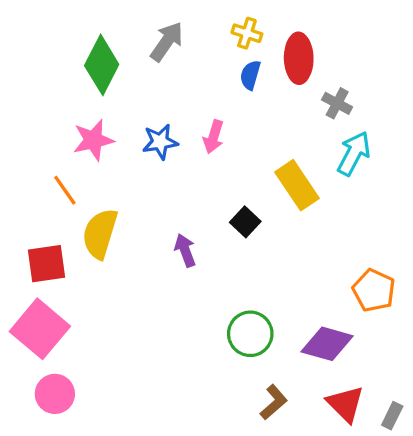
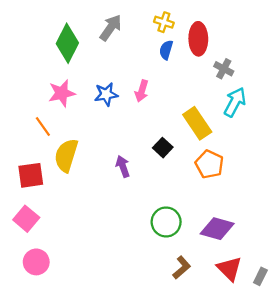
orange pentagon: (374, 290) -> (209, 164), moved
pink square: (40, 329) -> (26, 219), size x0.7

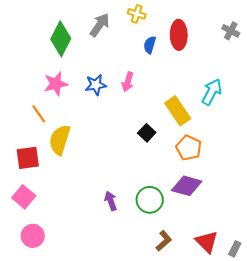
yellow cross: (164, 22) -> (137, 14), moved
gray cross: (224, 69) -> (231, 31), moved
purple arrow: (123, 166) -> (111, 201), moved
purple diamond: (217, 229) -> (187, 186), moved

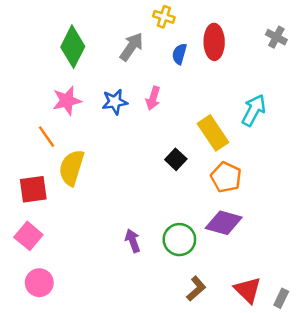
gray arrow: (100, 25) -> (131, 47), moved

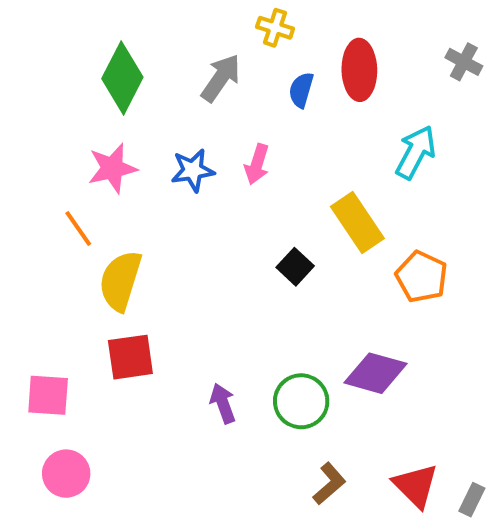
cyan arrow: (254, 110) -> (416, 152), moved
orange pentagon: (226, 177) -> (422, 277), moved
red square: (33, 189) -> (130, 357), moved
pink square: (28, 236) -> (48, 395), turned -36

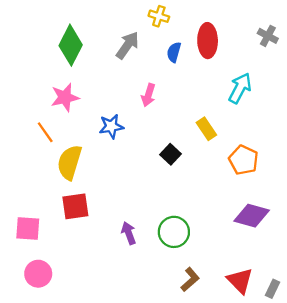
blue star: (193, 170) -> (111, 126), moved
yellow rectangle: (357, 223) -> (206, 129), size x0.7
purple diamond: (375, 373) -> (252, 216), moved

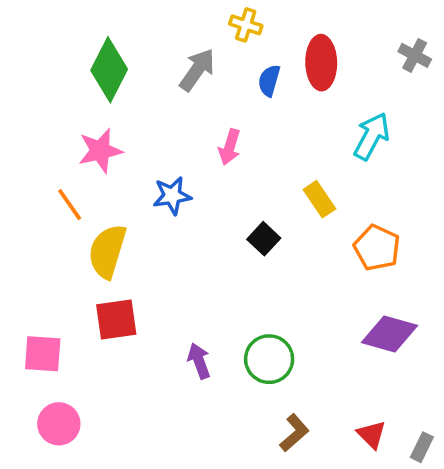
red triangle: (240, 281) -> (372, 435), size x0.7

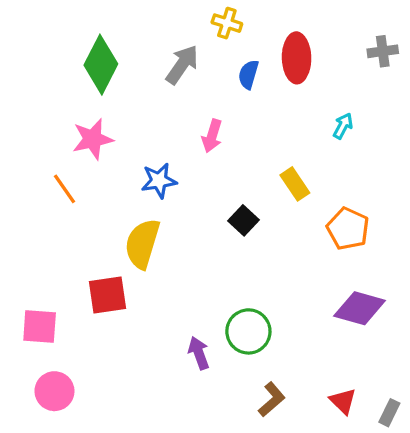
gray cross: (415, 55) -> (383, 51), turned -36
cyan arrow: (372, 136) -> (343, 126), size x0.6
yellow semicircle: (107, 251) -> (142, 244), moved
purple arrow: (199, 361) -> (199, 353), moved

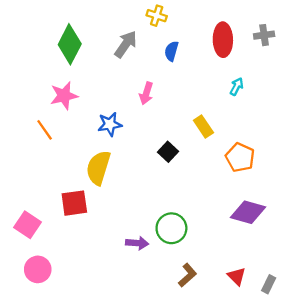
red ellipse: (297, 58) -> (223, 40), moved
pink square: (40, 326) -> (27, 225), turned 30
purple arrow: (199, 353) -> (137, 243), turned 115

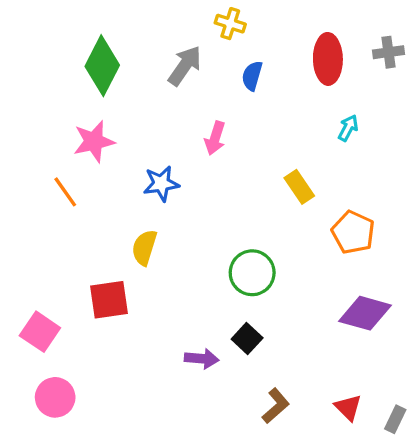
black square: (168, 152) -> (247, 338), moved
yellow semicircle: (98, 168) -> (144, 248), size x0.7
green circle: (171, 228) -> (252, 273), moved

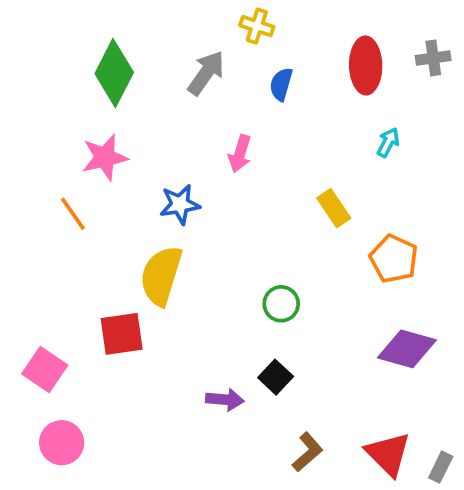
yellow semicircle: (144, 248) -> (161, 276), size x1.5
green circle: (252, 273) -> (281, 304), size x0.7
red triangle: (348, 407) -> (388, 454), size x1.5

